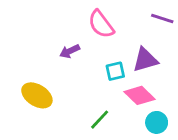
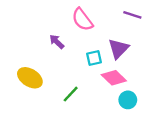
purple arrow: (70, 51) -> (57, 42), turned 70
purple triangle: (145, 60) -> (118, 49), turned -30
green line: (100, 120) -> (71, 94), moved

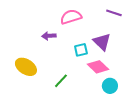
pink semicircle: (82, 20) -> (71, 17), turned 110
purple arrow: (57, 42) -> (49, 36), turned -48
purple triangle: (118, 49) -> (102, 42), turned -30

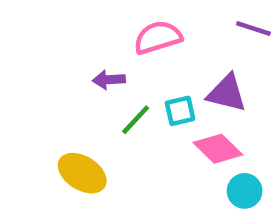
purple triangle: (102, 42) -> (227, 93), turned -30
yellow ellipse: (26, 67) -> (82, 173), moved
green line: (61, 81) -> (136, 120), moved

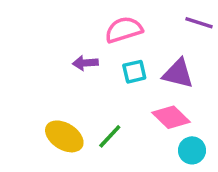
cyan square: (180, 111) -> (134, 72), moved
green line: (136, 120) -> (110, 136), moved

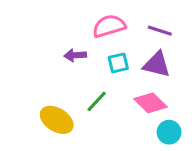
purple line: (199, 23) -> (160, 31), moved
green line: (110, 136) -> (97, 101), moved

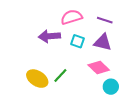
purple arrow: (75, 55) -> (49, 36), size x1.5
cyan square: (118, 63) -> (78, 41), turned 32
green line: (97, 101) -> (60, 76), moved

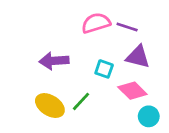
purple line: (105, 20) -> (127, 27), moved
purple arrow: (49, 36) -> (54, 61), moved
cyan square: (78, 41) -> (104, 69), moved

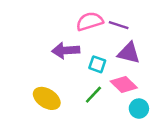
purple arrow: (54, 61) -> (66, 50), moved
green line: (81, 101) -> (93, 95), moved

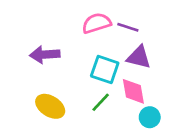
purple arrow: (66, 50) -> (45, 54), moved
cyan square: (97, 64) -> (105, 69), size x1.5
pink diamond: (124, 85) -> (133, 91), turned 36

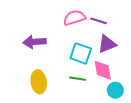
purple triangle: (139, 57) -> (107, 44), turned -36
green line: (101, 102) -> (78, 79), turned 56
yellow ellipse: (50, 106) -> (39, 82), turned 50

